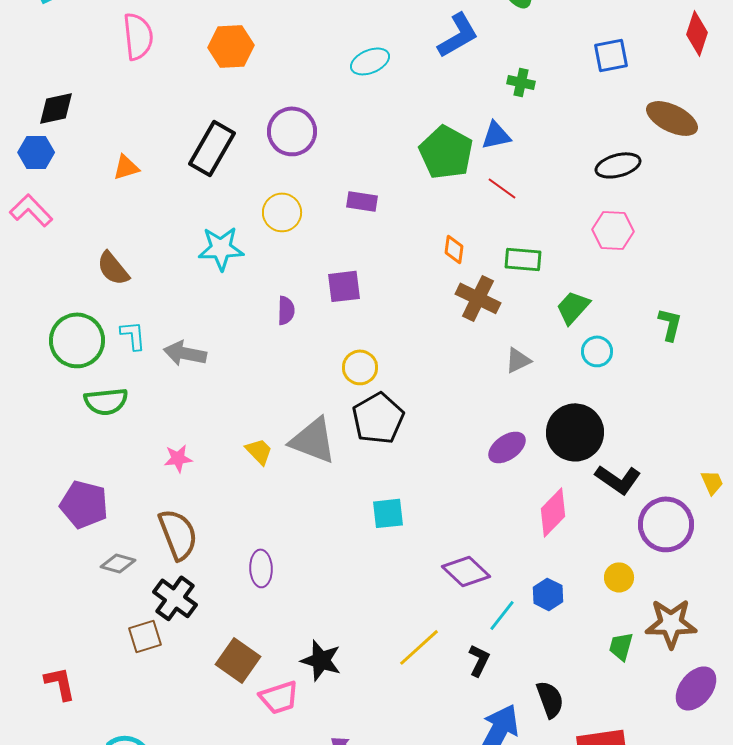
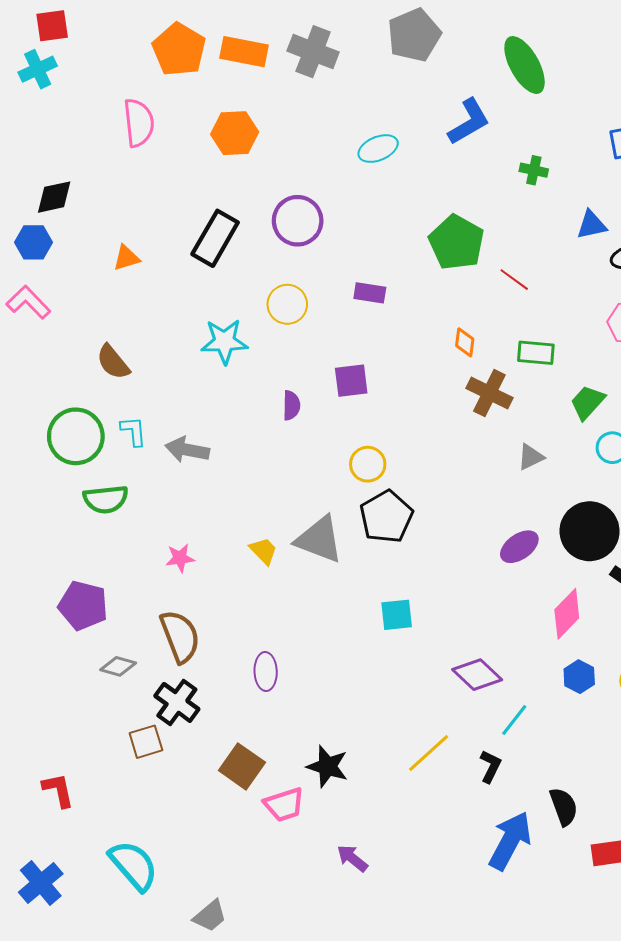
blue triangle: (496, 135) -> (592, 225), moved
blue hexagon: (548, 594) -> (579, 677), moved

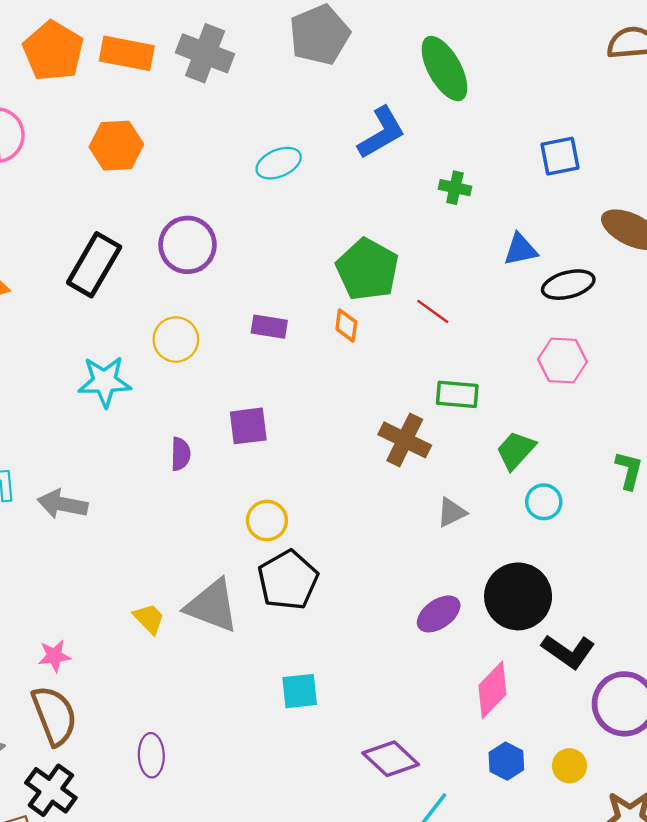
orange diamond: (465, 342) -> (346, 325), moved
pink star: (180, 558) -> (54, 656), moved

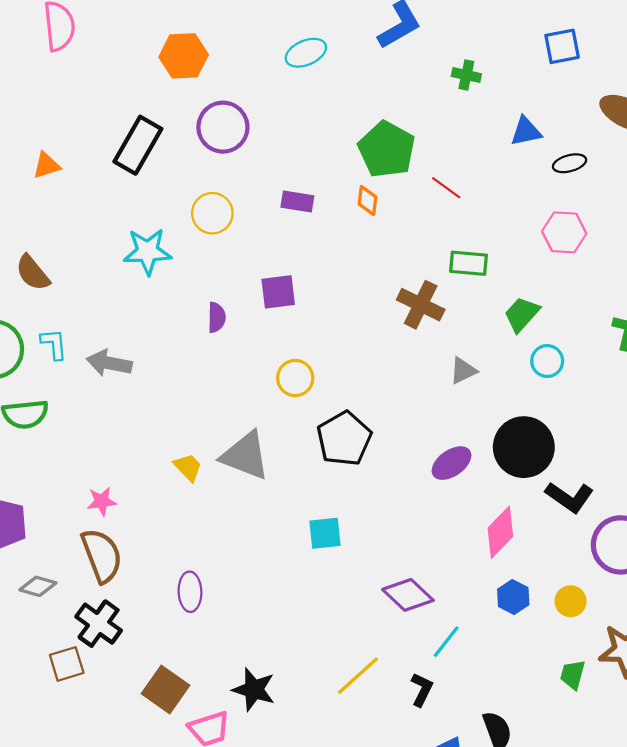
orange hexagon: (116, 146) -> (184, 56), moved
black ellipse: (568, 285) -> (570, 163), size x0.7
black pentagon: (288, 580) -> (344, 439), moved

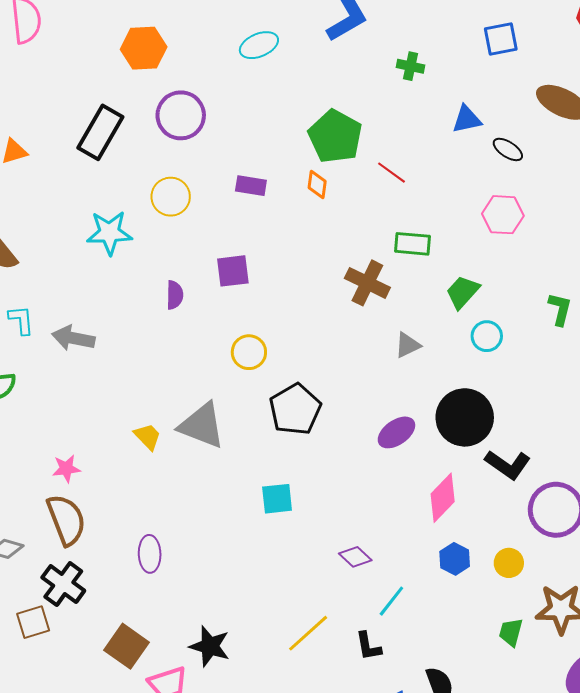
black ellipse: (570, 163) -> (508, 149), turned 48
purple diamond: (408, 595) -> (355, 557), size x0.7
black L-shape: (422, 689) -> (368, 646), turned 144

